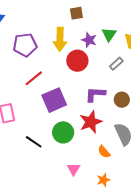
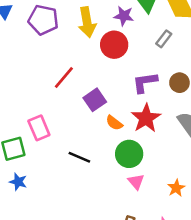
purple pentagon: (25, 45) -> (43, 20), moved, turned 30
purple square: (54, 100) -> (95, 100), size x0.7
green circle: (63, 132) -> (129, 154), moved
orange semicircle: (104, 152) -> (114, 123), moved

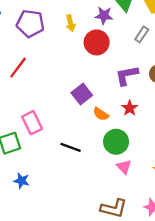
yellow arrow: (87, 22) -> (71, 23), size x0.6
red line: (64, 78) -> (18, 68), moved
red star: (146, 118) -> (130, 108), size x0.6
blue star: (18, 182) -> (22, 181), moved

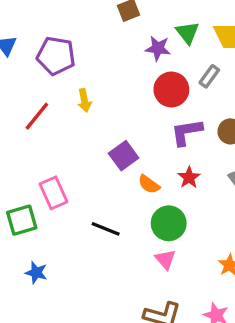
yellow arrow: (71, 23) -> (84, 101), moved
red circle: (97, 42) -> (171, 89), moved
pink triangle: (124, 167) -> (165, 259), moved

